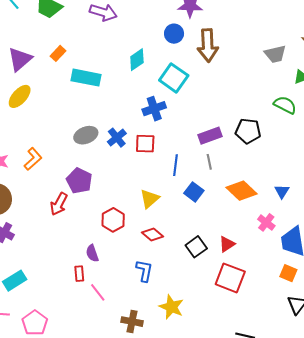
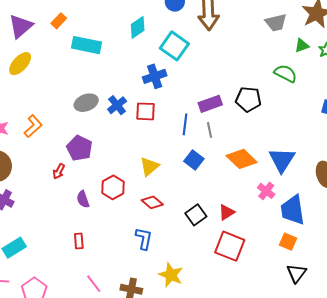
blue line: (175, 165) -> (185, 124), moved
blue triangle: (282, 191) -> (282, 160), size x1.8
red arrow: (59, 204) -> (59, 171), size x0.7
purple semicircle: (92, 253) -> (83, 199), moved
pink line: (98, 292) -> (94, 284), moved

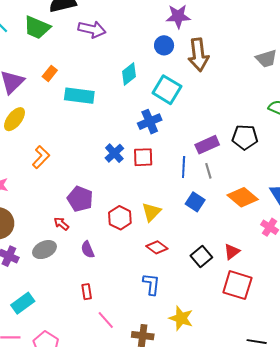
gray ellipse: (86, 103) -> (44, 250), moved
orange L-shape: (33, 126) -> (41, 157), moved
red arrow: (59, 171) -> (61, 224), turned 105
red hexagon: (113, 187) -> (120, 218), moved
pink line: (94, 284) -> (106, 320), moved

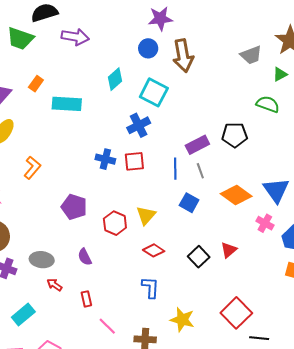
blue cross: (114, 153) -> (105, 159), turned -30
red arrow: (61, 224) -> (54, 285), moved
gray ellipse: (44, 250) -> (42, 260), turned 35
red square: (237, 285) -> (236, 313), moved, turned 32

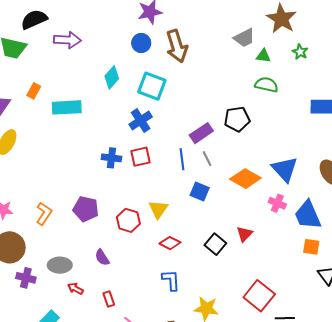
green triangle: (280, 74) -> (263, 56), moved, turned 42
orange L-shape: (32, 168) -> (44, 213), moved

